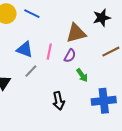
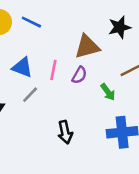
green arrow: (82, 75) -> (108, 92), moved

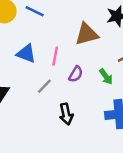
purple semicircle: (79, 75) -> (76, 74), moved
gray line: (30, 95) -> (44, 86), moved

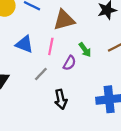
brown triangle: (87, 34) -> (64, 20), moved
green arrow: (106, 77) -> (85, 50), moved

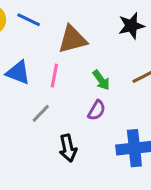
purple semicircle: (70, 63) -> (97, 110), moved

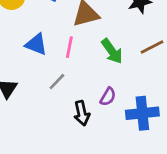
green arrow: (101, 80) -> (112, 51), size x1.4
purple semicircle: (97, 110) -> (108, 97), moved

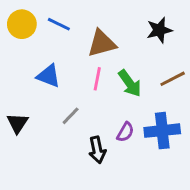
pink line: (69, 47) -> (97, 79), moved
blue cross: (142, 113) -> (162, 131), moved

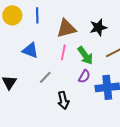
blue line: (59, 24) -> (37, 15), turned 63
black star: (159, 30) -> (98, 27), moved
purple semicircle: (125, 132) -> (84, 76), moved

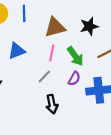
blue triangle: (30, 50) -> (17, 51), turned -42
gray line: (45, 77) -> (44, 76), moved

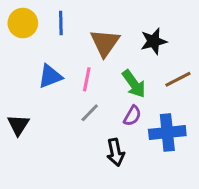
brown triangle: (55, 27) -> (105, 43), turned -40
pink line: (52, 53) -> (87, 79), moved
black arrow: (52, 104) -> (116, 152), moved

